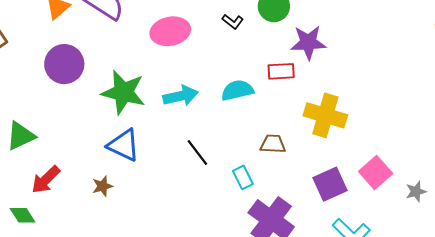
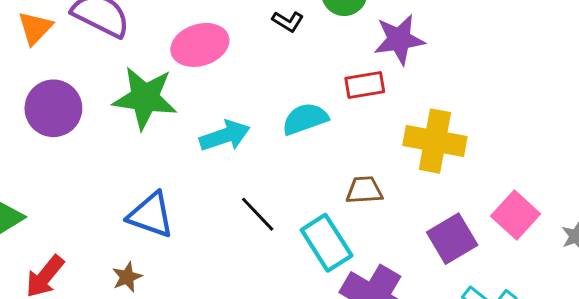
green star: (123, 92) -> (145, 98), moved
cyan rectangle: (243, 177) -> (327, 243), size x1.6

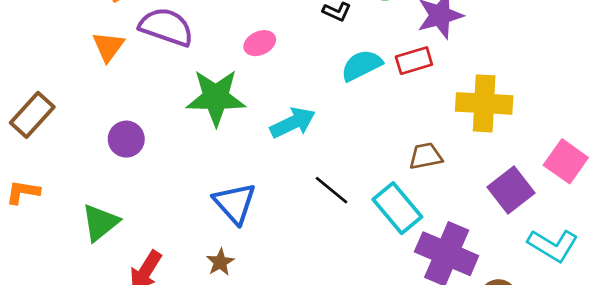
pink ellipse: (200, 45) -> (260, 43), size x0.6
purple circle: (53, 108) -> (126, 139), moved, size x0.7
cyan semicircle: (305, 119) -> (362, 65), moved
blue triangle: (151, 215) -> (235, 203), turned 36

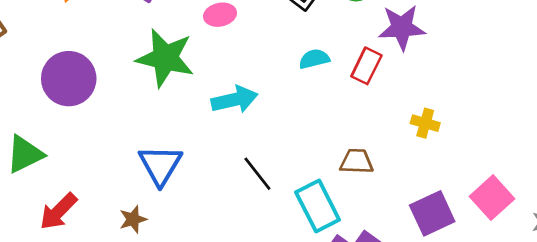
red rectangle: (414, 61) -> (366, 66), turned -60
cyan semicircle: (362, 65) -> (314, 59), size x0.7
yellow cross: (484, 103) -> (425, 123), size x0.5
purple circle: (126, 139) -> (69, 79), size x1.5

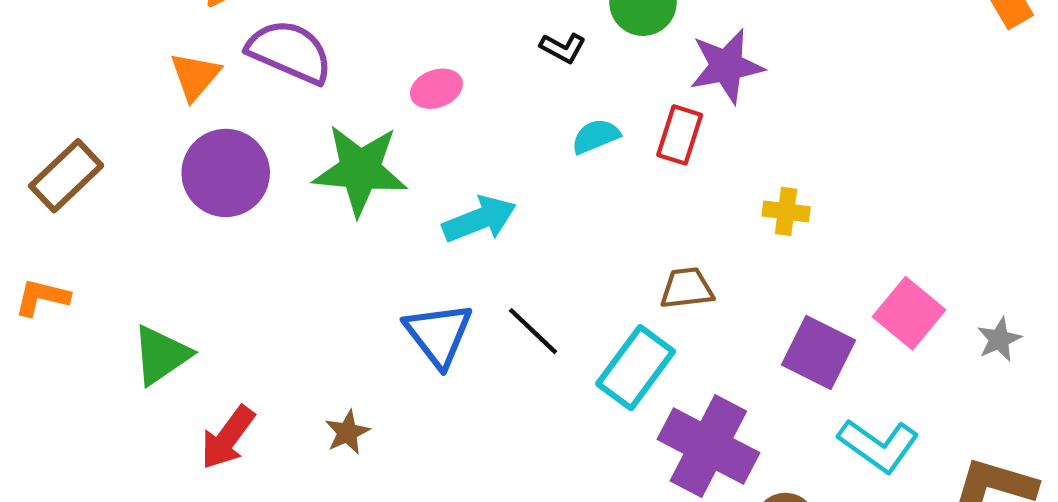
purple circle: (69, 79) -> (226, 173), moved
blue triangle: (160, 165) -> (438, 334), moved
cyan rectangle: (318, 206) -> (636, 368), turned 72
purple square: (432, 213) -> (818, 352), turned -30

